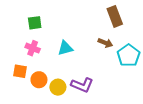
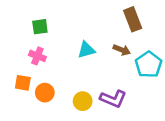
cyan triangle: (65, 48) -> (86, 50), moved
purple L-shape: (82, 85) -> (113, 99), moved
yellow circle: (58, 87) -> (83, 101), moved

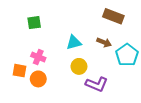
brown rectangle: (133, 19) -> (113, 16), turned -48
pink cross: (37, 56) -> (38, 57), moved
yellow circle: (83, 101) -> (79, 66), moved

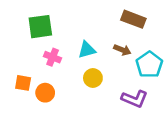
green square: (34, 23) -> (40, 27), size x1.5
pink cross: (38, 57) -> (53, 57), moved
purple L-shape: (97, 84) -> (135, 99), moved

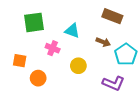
cyan triangle: (87, 50) -> (72, 31), moved, turned 35
pink cross: (53, 57) -> (53, 48), moved
orange square: (23, 83) -> (20, 61), moved

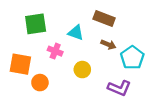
brown rectangle: (112, 16) -> (104, 18), moved
orange square: (20, 61) -> (20, 64), size x1.5

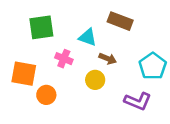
brown arrow: (108, 45) -> (108, 59), moved

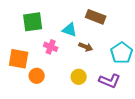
yellow circle: (95, 80) -> (79, 77), moved

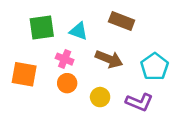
cyan triangle: (70, 30) -> (79, 31), moved
brown arrow: (86, 47) -> (109, 59), size x1.5
orange circle: (37, 76) -> (67, 83), moved

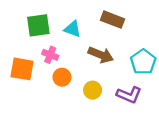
pink cross: (65, 59) -> (50, 55), moved

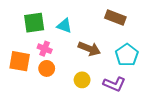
brown rectangle: (113, 20) -> (115, 17), moved
orange circle: (62, 77) -> (47, 68), moved

